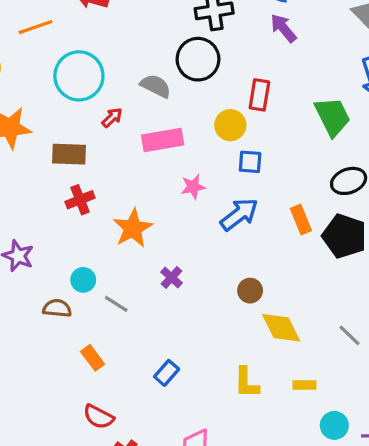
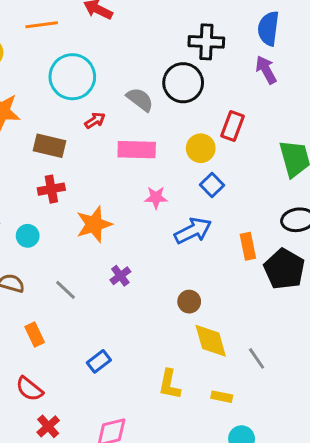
blue square: (250, 162) -> (212, 185), turned 30
cyan circle: (83, 280) -> (28, 236), moved
gray line: (349, 335) -> (257, 358), moved

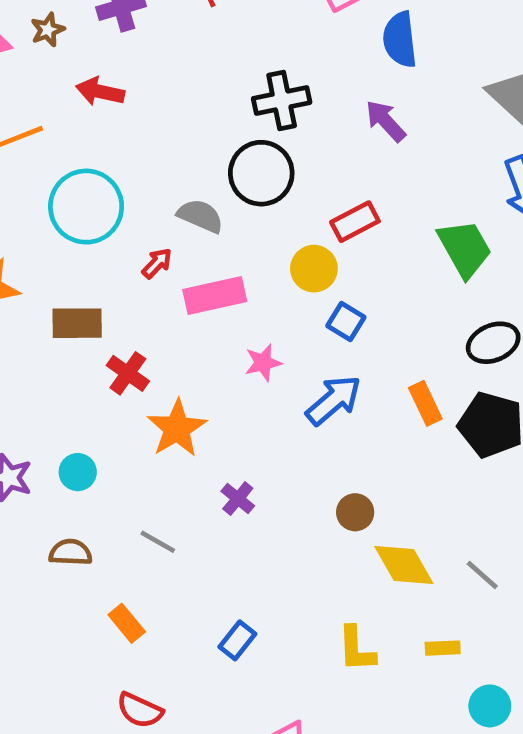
blue semicircle: (268, 28) -> (400, 40), moved
red arrow: (95, 120) -> (157, 263), moved
red rectangle: (232, 126) -> (355, 222), turned 56
red cross: (51, 189) -> (128, 373), moved, turned -30

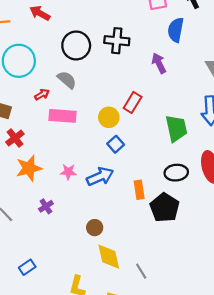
black circle: (261, 173) -> (76, 45), moved
red rectangle: (355, 222) -> (133, 102), turned -48
pink star: (263, 363) -> (68, 172), moved

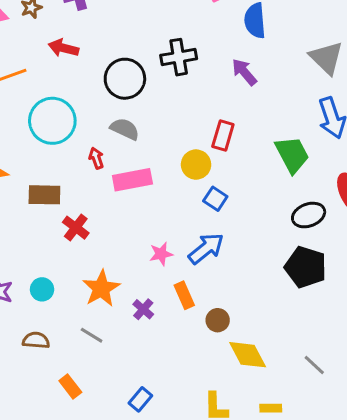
red arrow: (42, 94) -> (96, 158), turned -64
orange star: (29, 168) -> (101, 288), moved
orange rectangle: (139, 190) -> (184, 295), moved
gray line: (141, 271) -> (314, 365), moved

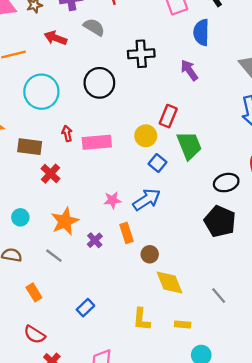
black circle: (125, 79) -> (99, 83), moved
gray semicircle: (125, 129) -> (94, 27), moved
green trapezoid: (292, 155) -> (189, 145), moved
red arrow: (96, 158) -> (67, 133), moved

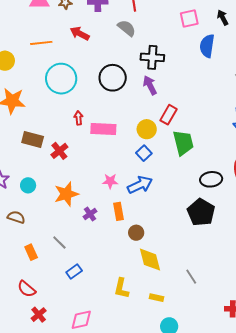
gray semicircle: (94, 27) -> (127, 28), moved
purple arrow: (189, 70) -> (150, 85), moved
brown rectangle: (30, 147) -> (33, 140), moved
blue square: (158, 163) -> (144, 153), moved
gray line: (54, 256) -> (59, 243), moved

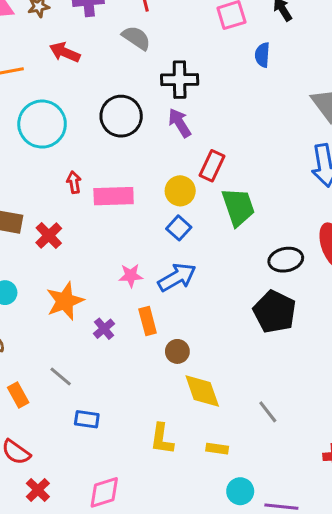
blue semicircle: (207, 46) -> (262, 55), size x0.7
blue rectangle: (74, 272) -> (87, 419), turned 49

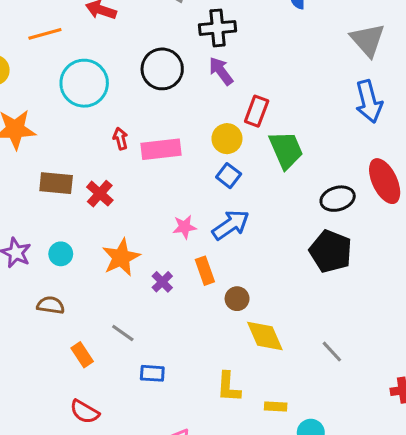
yellow rectangle: (217, 449) -> (276, 406), moved

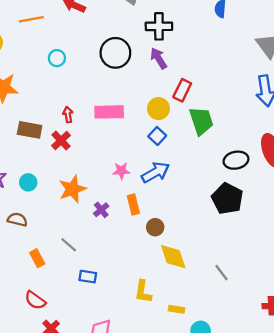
cyan circle: (84, 83) -> (57, 58), size x0.5
red arrow: (121, 139) -> (68, 115), moved

